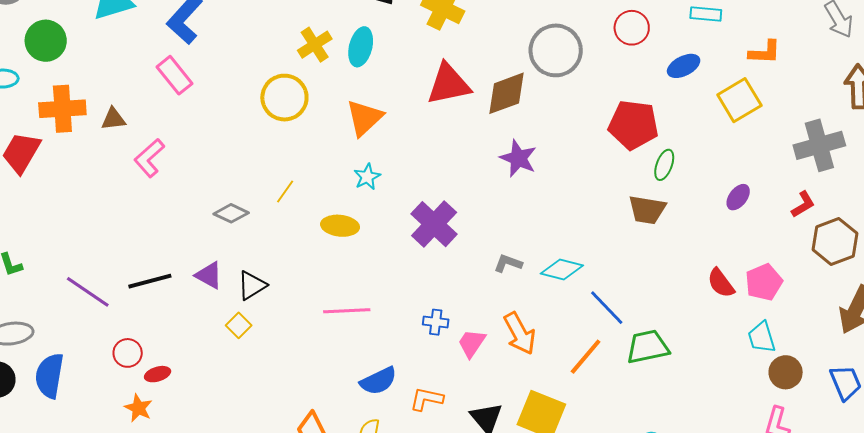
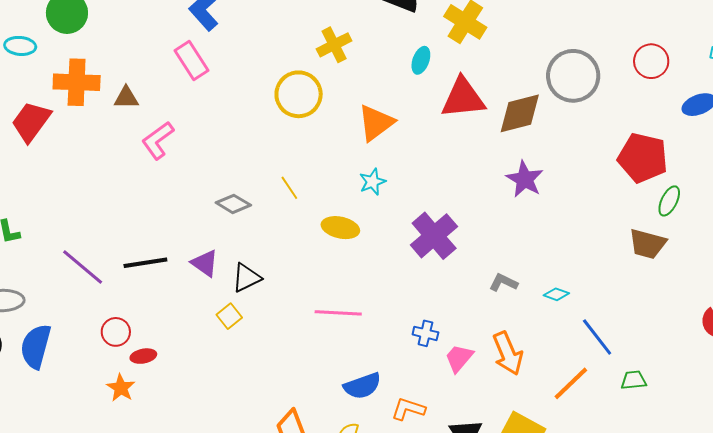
cyan ellipse: (361, 47) -> (421, 60), moved, size x0.7
yellow line: (285, 192) -> (289, 188), turned -75
cyan diamond: (562, 270) -> (556, 294), size x0.6
green trapezoid: (648, 347) -> (634, 380), size x0.6

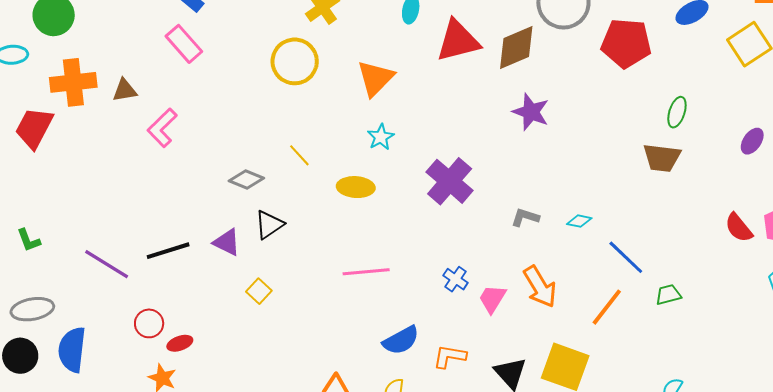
red pentagon: (643, 158) -> (626, 43), moved
black triangle: (246, 278) -> (269, 225), moved
blue cross: (425, 333) -> (456, 279), turned 30

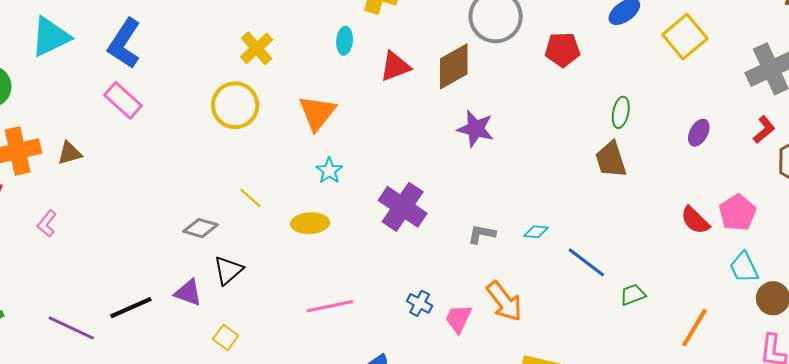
red triangle: (458, 41) -> (395, 66), size x0.7
red pentagon: (626, 43) -> (562, 50), size x0.7
pink L-shape: (162, 128) -> (47, 223), moved, size x0.7
brown trapezoid: (662, 158) -> (611, 159), turned 72
orange line: (607, 307) -> (695, 328), moved

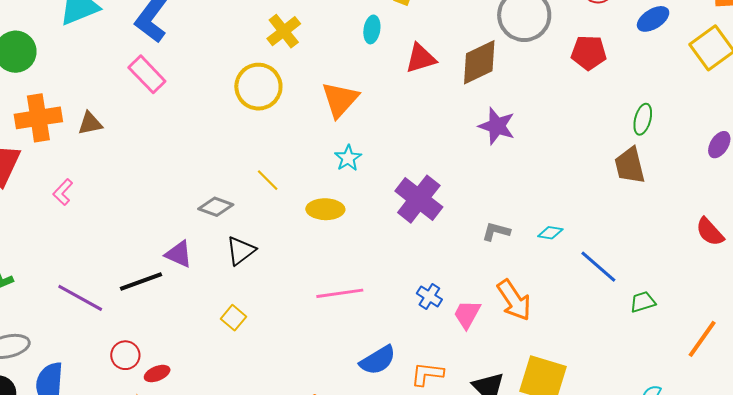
purple triangle: (188, 293) -> (179, 254), moved

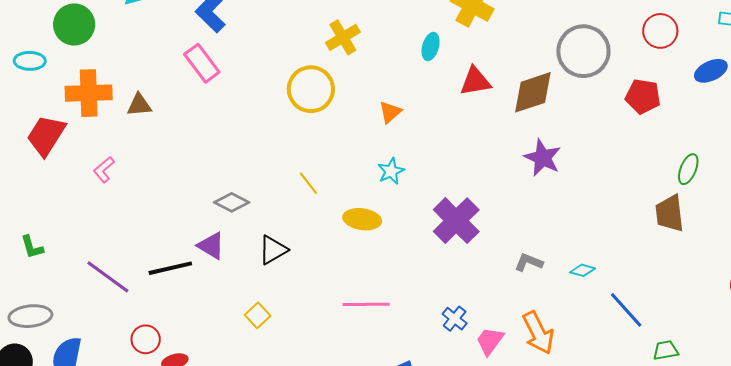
orange triangle: (340, 100) -> (390, 112), size x0.6
gray diamond: (216, 207) -> (232, 202), moved

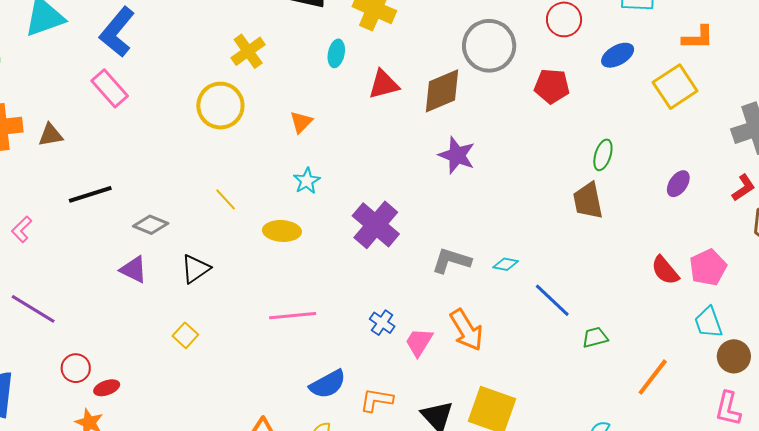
pink L-shape: (104, 170) -> (22, 229), moved
gray L-shape: (529, 262) -> (451, 261), size x1.4
black line: (170, 268) -> (90, 194), moved

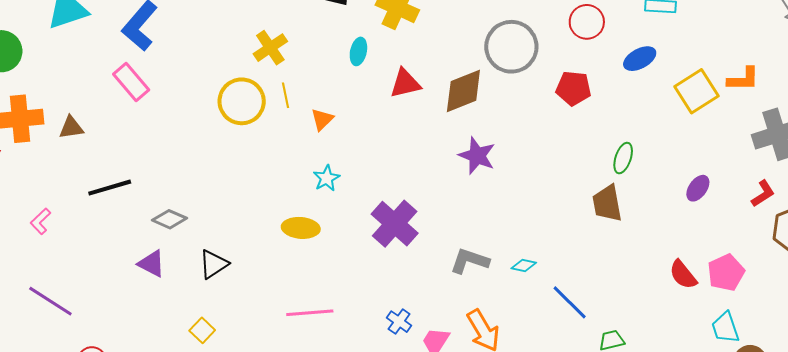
orange L-shape: (698, 38) -> (743, 79), moved
yellow line: (226, 199) -> (285, 95), moved, turned 30

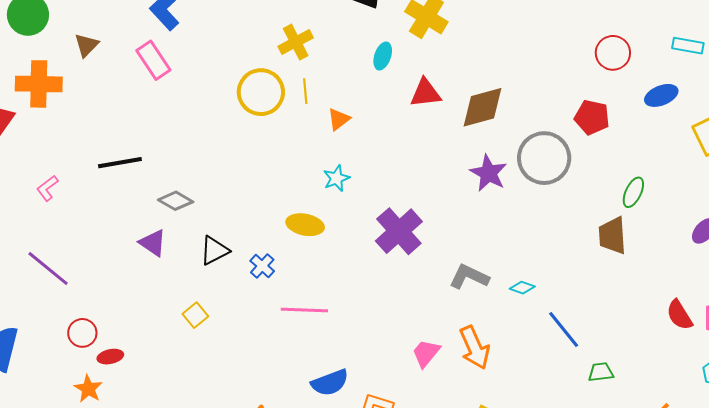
gray circle: (511, 47) -> (544, 158), moved
brown triangle: (71, 128) -> (86, 45), moved, turned -44
blue cross: (399, 322) -> (262, 266), moved

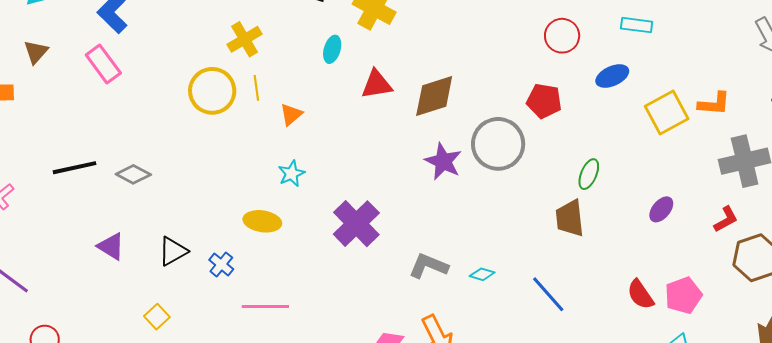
gray diamond: (176, 201) -> (133, 174), moved
blue line: (564, 330) -> (548, 294), moved

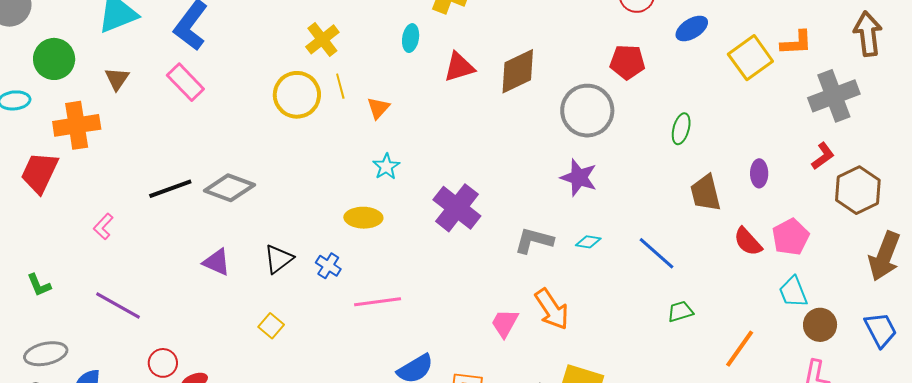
purple star: (443, 161) -> (579, 177), moved
gray diamond: (133, 174) -> (229, 188), size x1.4
purple ellipse: (661, 209) -> (759, 173), moved, turned -32
brown trapezoid: (570, 218) -> (706, 193), moved

